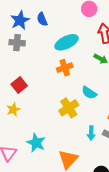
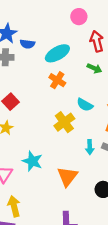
blue semicircle: (42, 19) -> (27, 44), moved, turned -56
orange cross: (65, 68) -> (57, 80), turned -35

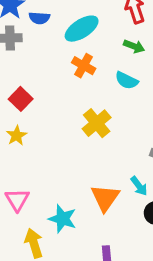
cyan semicircle: (85, 105) -> (127, 80), moved
cyan arrow: (90, 147) -> (139, 186), moved, turned -32
cyan star: (32, 161) -> (62, 219), moved

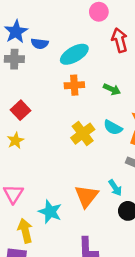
green arrow: (134, 46) -> (112, 89), moved
orange cross: (84, 66) -> (74, 85), turned -36
cyan semicircle: (127, 80) -> (113, 127), moved

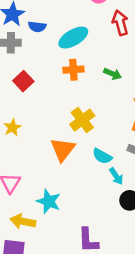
red square: (21, 110) -> (23, 81), moved
cyan semicircle: (113, 127) -> (102, 156), moved
orange triangle: (87, 196) -> (63, 149), moved
yellow arrow: (25, 231) -> (23, 221), turned -65

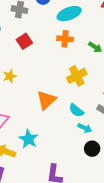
yellow cross: (82, 120) -> (77, 76), moved
cyan arrow: (116, 176) -> (85, 128), turned -40

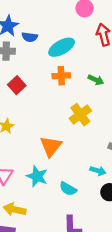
cyan semicircle: (76, 110) -> (68, 189), moved
cyan star: (28, 139) -> (37, 176), moved

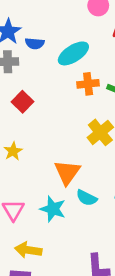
orange cross: (61, 76) -> (88, 84), moved
cyan semicircle: (68, 189) -> (87, 198), moved

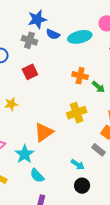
cyan ellipse: (73, 53) -> (80, 37), moved
cyan semicircle: (87, 198) -> (37, 176), moved

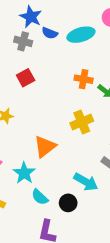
blue star: (37, 19) -> (31, 17), turned -30
cyan arrow: (78, 165) -> (86, 182), size x1.5
black circle: (82, 186) -> (68, 203), moved

